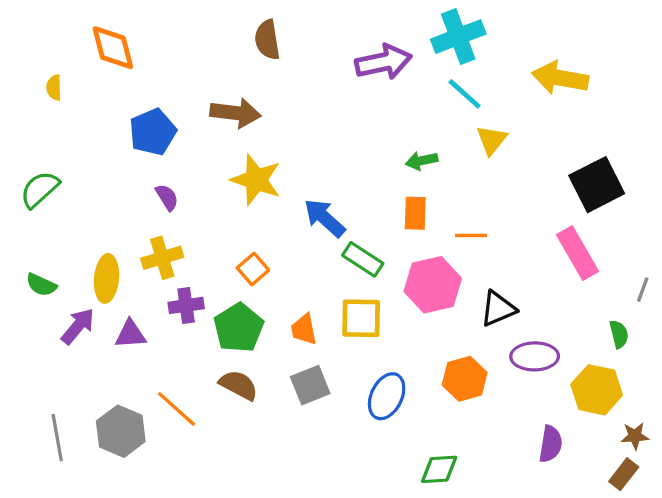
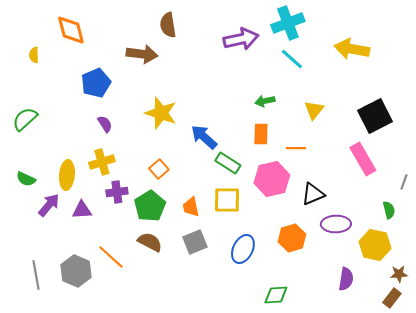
brown arrow: (235, 113) -> (142, 54), moved
yellow triangle: (492, 140) -> (314, 110), moved

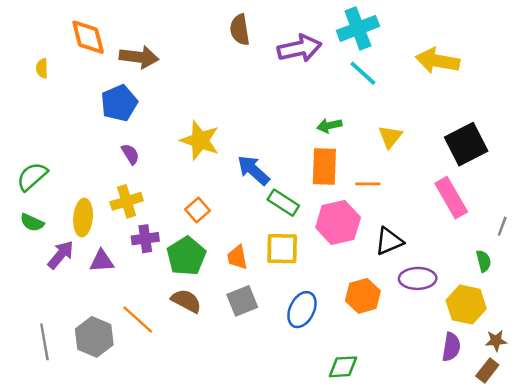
brown semicircle: (168, 25) -> (240, 30), moved
brown arrow: (142, 54) -> (139, 57), moved
green semicircle: (25, 119) -> (32, 176), moved
orange rectangle: (261, 134) -> (324, 167), size x1.4
purple semicircle: (346, 279) -> (451, 347), moved

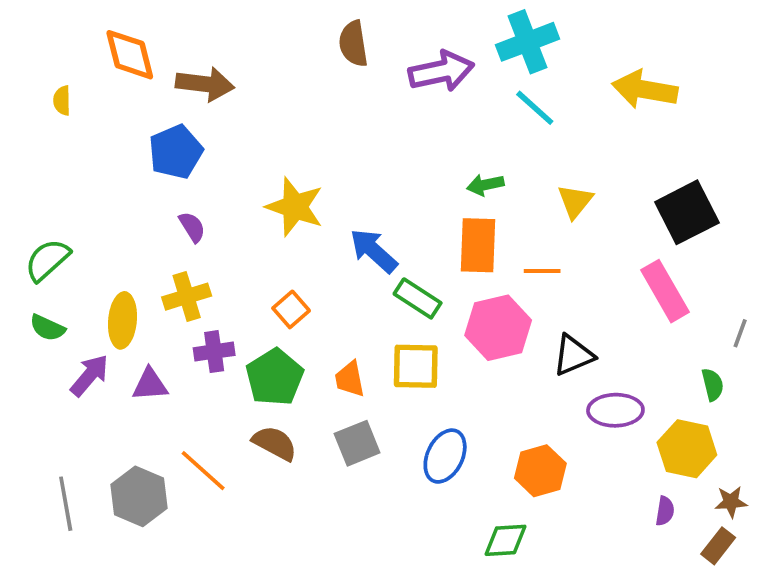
orange hexagon: (363, 296) -> (540, 471), moved
purple semicircle: (451, 347) -> (665, 511), size x0.7

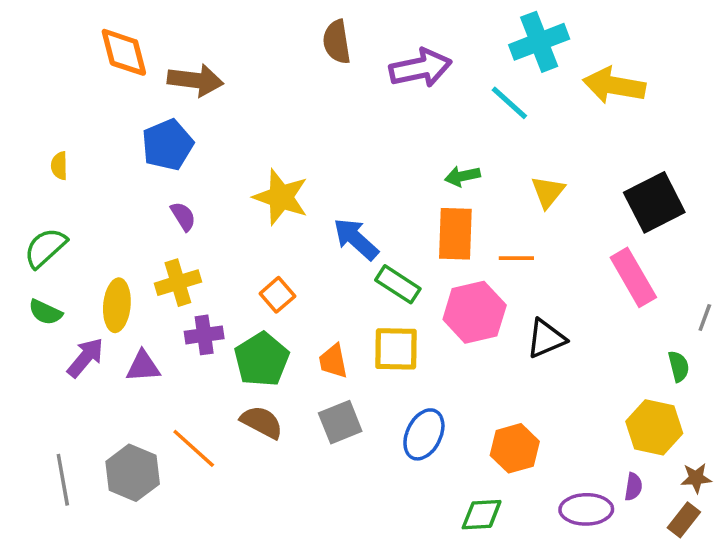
cyan cross: (527, 42) -> (539, 42), moved
yellow semicircle: (62, 100) -> (59, 166), moved
purple ellipse: (615, 410) -> (586, 509), moved

